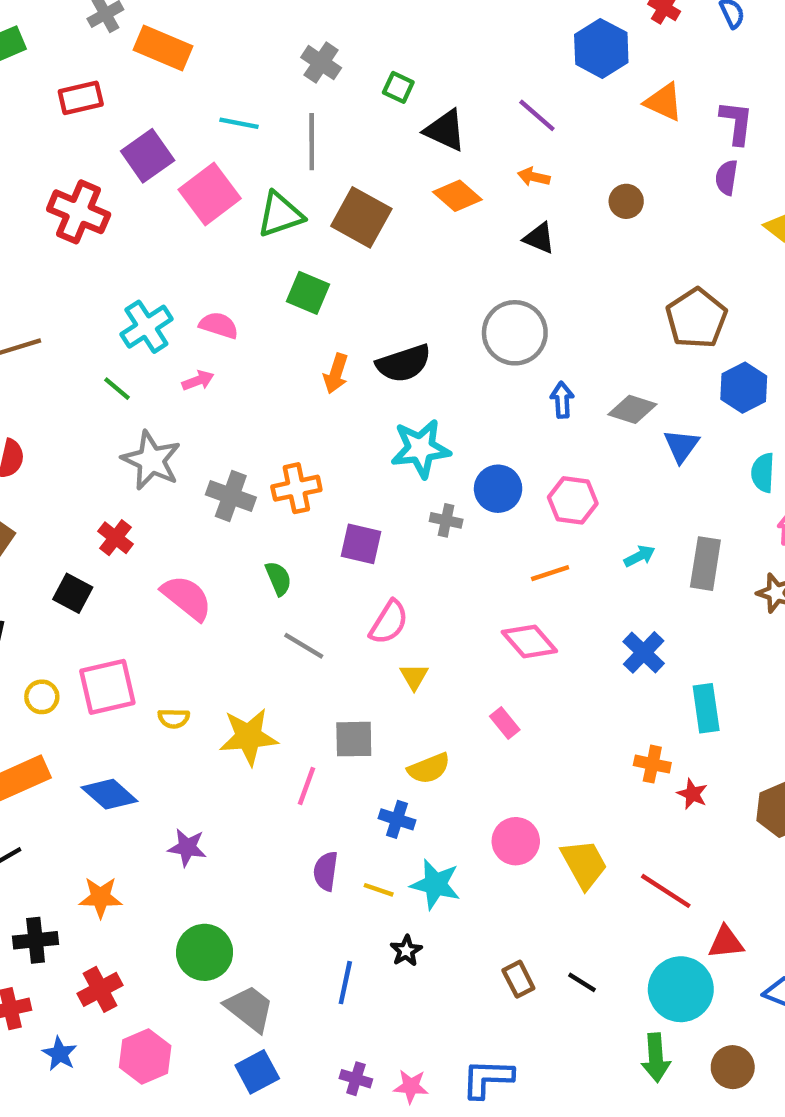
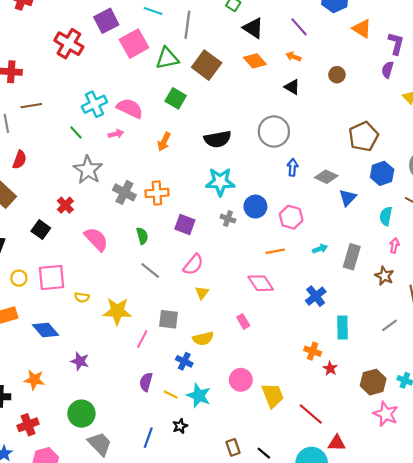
pink semicircle: (219, 325) -> (130, 108), size x1.4
orange arrow: (336, 373) -> (164, 142), moved

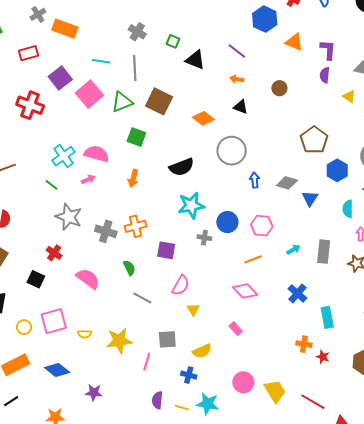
orange diamond: (255, 61) -> (203, 118), moved

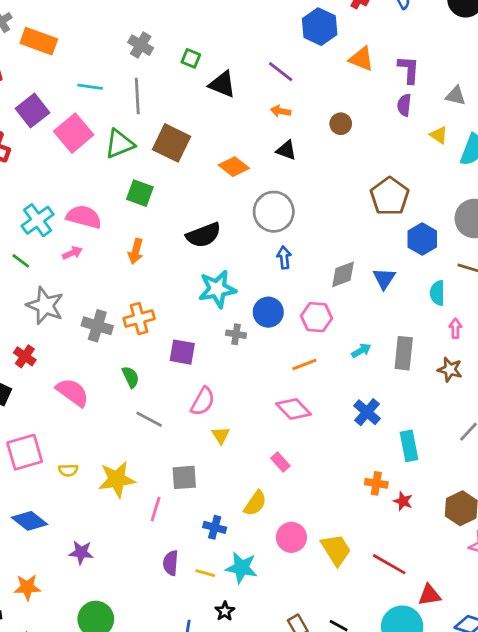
blue arrow: (255, 180) -> (284, 257), moved
gray diamond: (287, 183) -> (343, 274), moved, turned -35
yellow semicircle: (202, 351) -> (255, 503), moved, turned -30

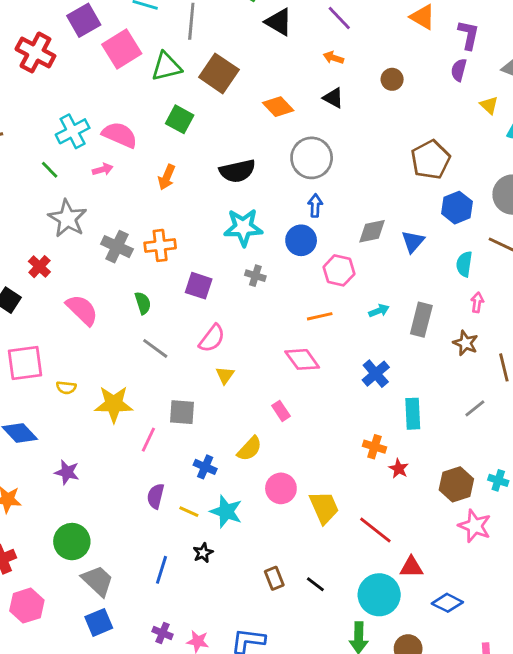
blue circle: (268, 312) -> (301, 240), moved

